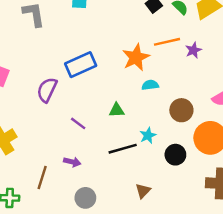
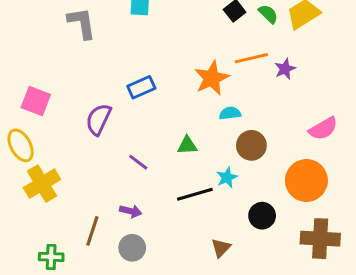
blue rectangle: (81, 65) -> (141, 87), size x0.7
brown circle: (181, 110) -> (251, 145), moved
black circle: (175, 155) -> (262, 216), moved
gray circle: (85, 198) -> (132, 248), moved

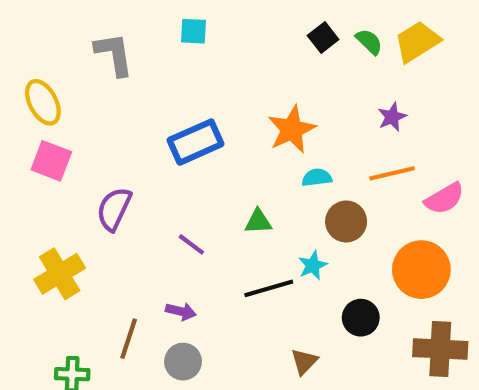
orange line: (251, 58) -> (392, 173), moved
blue rectangle: (141, 87) -> (196, 142), size x1.4
purple semicircle: (99, 119) -> (114, 209), moved
yellow ellipse: (21, 145) -> (43, 102), moved

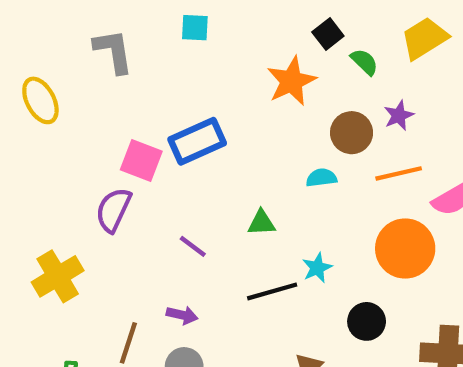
green semicircle: (369, 42) -> (364, 62), moved
orange star: (292, 129) -> (291, 81), moved
pink square: (51, 161) -> (141, 161), moved
brown circle: (346, 221) -> (352, 133), moved
orange circle: (421, 270) -> (405, 249), moved

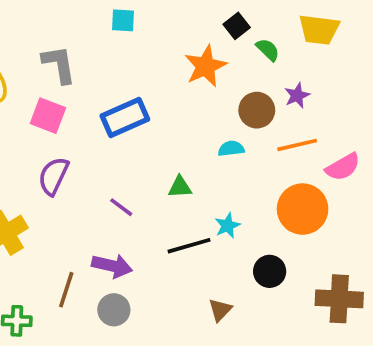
yellow trapezoid: (424, 38) -> (319, 30), turned -141
gray L-shape: (113, 51) -> (59, 64), moved
pink square: (141, 161) -> (48, 116), moved
purple arrow: (182, 315) -> (112, 266), size x1.5

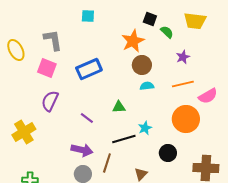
black square: (237, 26) -> (150, 19), turned -32
brown circle: (257, 110) -> (142, 65), moved
brown line: (66, 290) -> (107, 163), moved

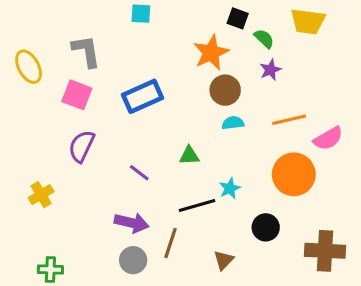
purple star: (183, 57) -> (270, 70), moved
yellow cross: (24, 132) -> (41, 195), size x0.7

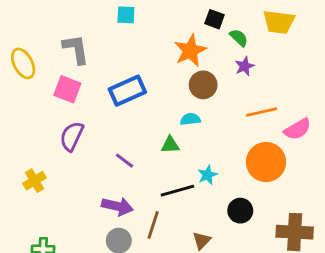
cyan semicircle: (233, 123) -> (190, 119), moved

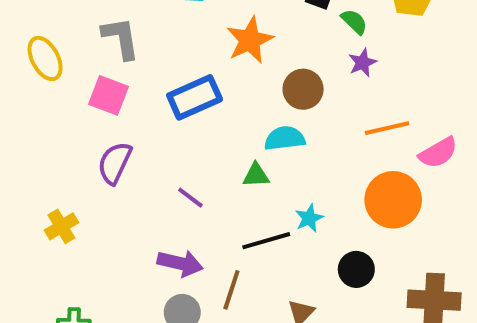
orange star: (190, 51) -> (250, 40), moved
cyan semicircle: (190, 119) -> (285, 138), size x1.4

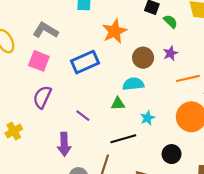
gray L-shape: (121, 38) -> (46, 30), turned -50
purple star: (362, 63) -> (170, 53), moved
cyan star: (309, 218) -> (147, 118), moved
purple arrow: (180, 263) -> (64, 144), moved, turned 75

